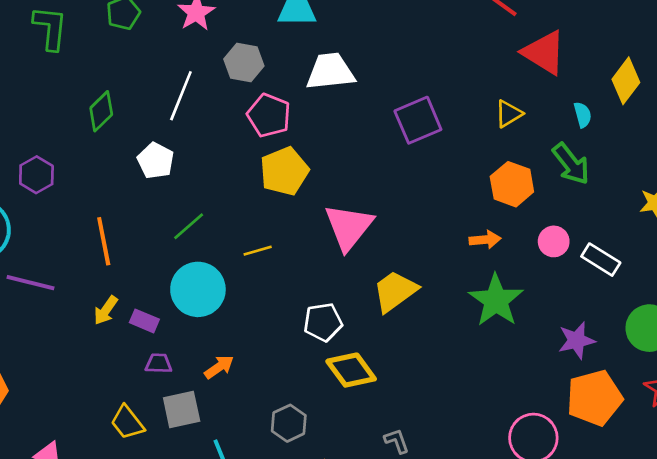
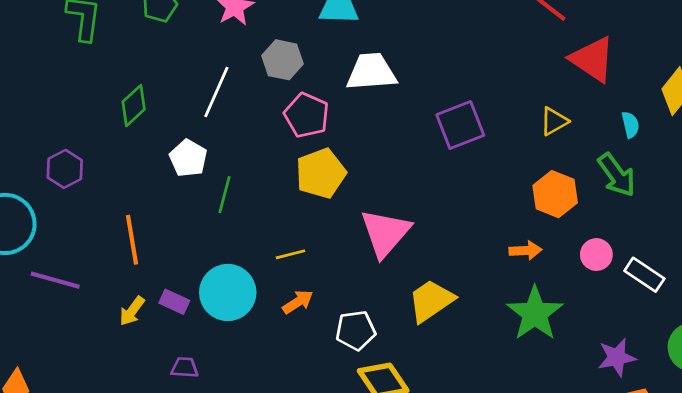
green line: (189, 226) -> (224, 195), moved, turned -36
purple rectangle: (144, 321) -> (174, 302), moved
orange arrow: (219, 367) -> (298, 302), moved

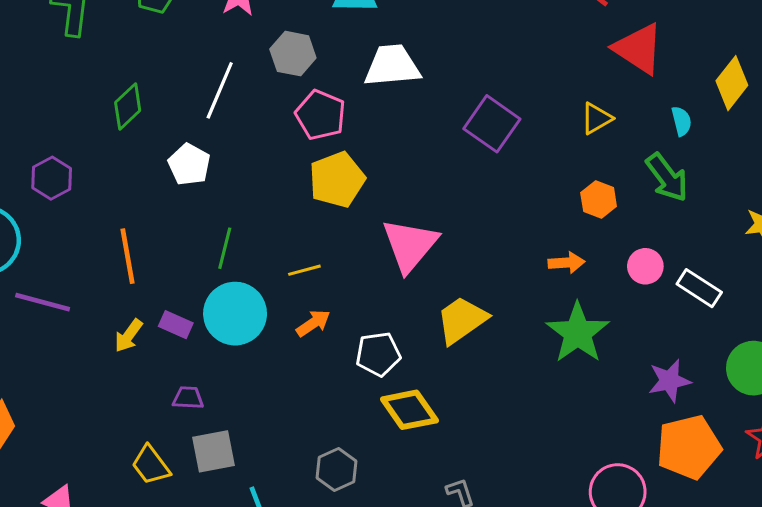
purple square: (460, 125) -> (492, 124), turned -33
orange hexagon: (555, 194) -> (599, 199), size x0.7
green line: (224, 195) -> (225, 248), moved

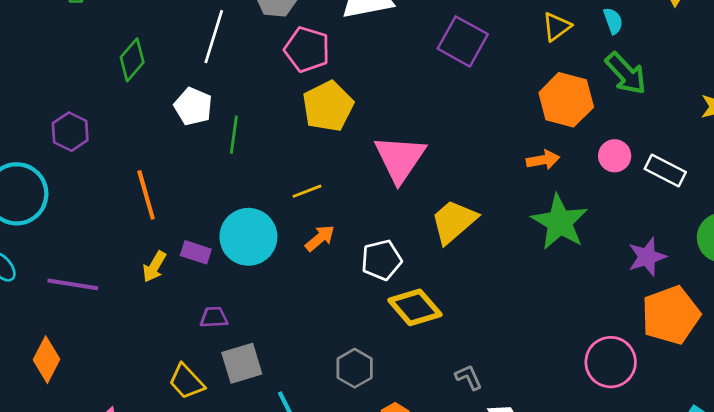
cyan semicircle: (682, 121) -> (613, 21), moved
orange hexagon: (599, 199) -> (566, 100), size x1.6
green line: (225, 248) -> (234, 135), moved
purple line: (43, 302) -> (73, 284), moved

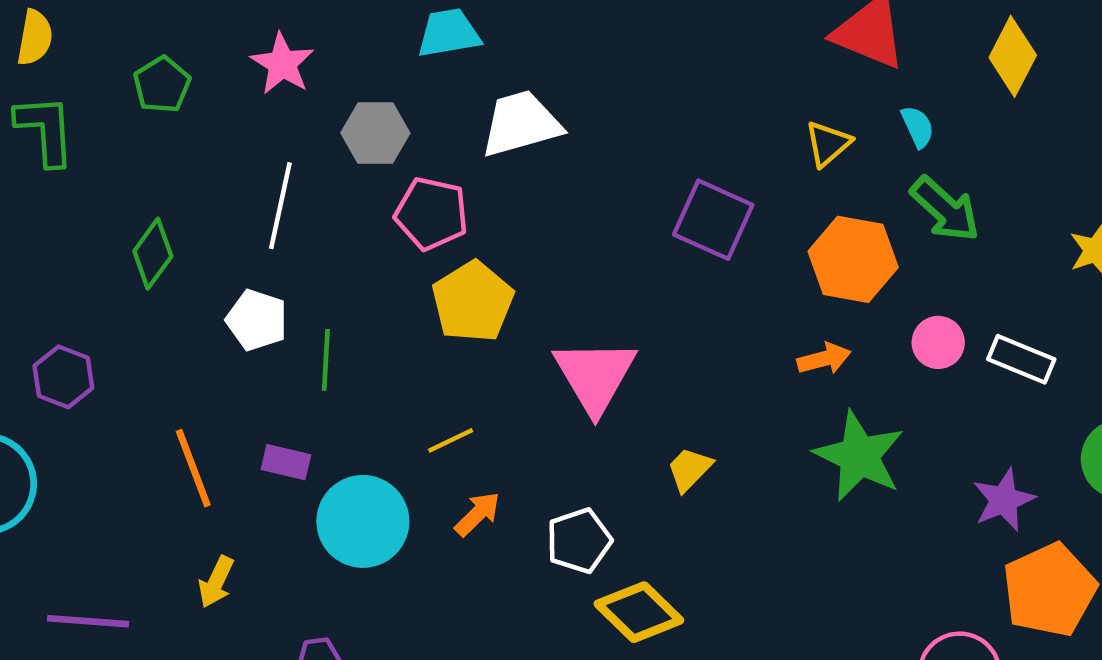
purple square: (463, 41) -> (713, 220), moved
yellow trapezoid: (454, 221) -> (689, 469), size x0.6
purple rectangle: (196, 252) -> (286, 462), moved

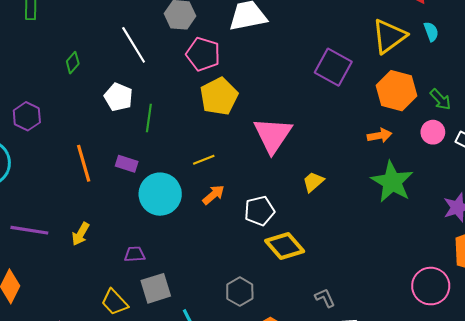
yellow triangle: (828, 144) -> (389, 36), size x1.6
white line: (280, 206) -> (134, 45), turned -48
green arrow: (945, 209) -> (441, 99), moved, size x0.7
green diamond: (153, 254) -> (73, 63), size x0.7
yellow arrow: (216, 582) -> (81, 234), moved

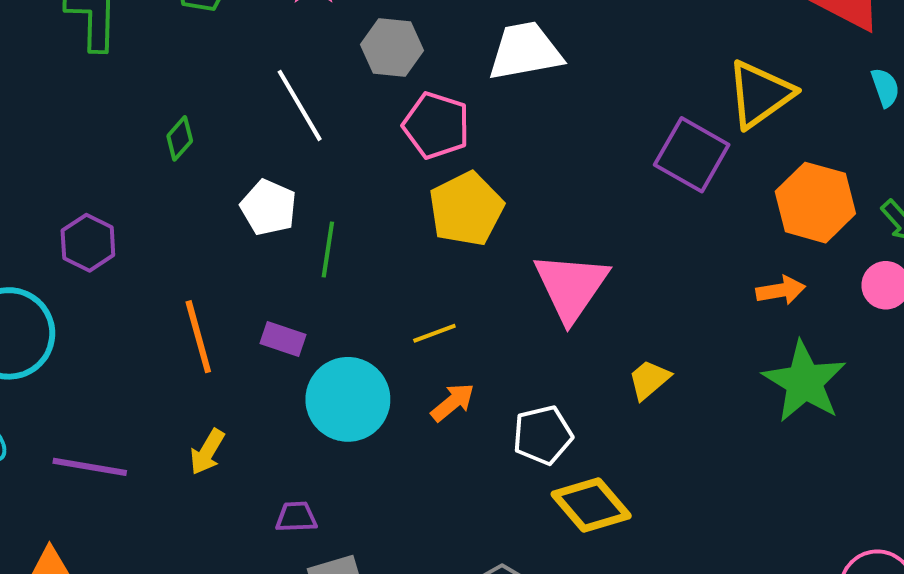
yellow triangle: (389, 36) -> (760, 94), moved
yellow arrow: (81, 234) -> (207, 452), moved

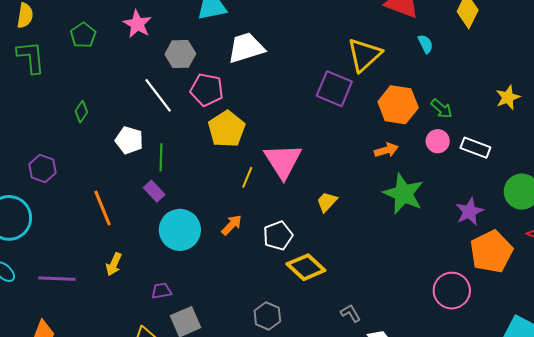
white line: (300, 105) -> (158, 95), moved
yellow line: (434, 333) -> (247, 177), moved, turned -40
purple rectangle: (283, 339) -> (154, 191), moved, turned 35

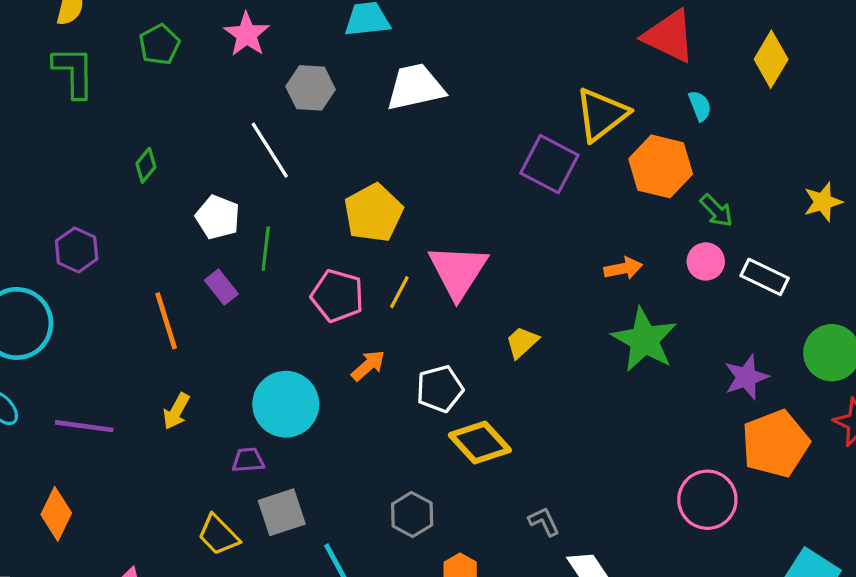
pink pentagon: (207, 90) -> (337, 296), moved
orange hexagon: (398, 105) -> (661, 166), moved
purple rectangle: (154, 191) -> (221, 287), moved
cyan circle: (180, 230) -> (286, 404), moved

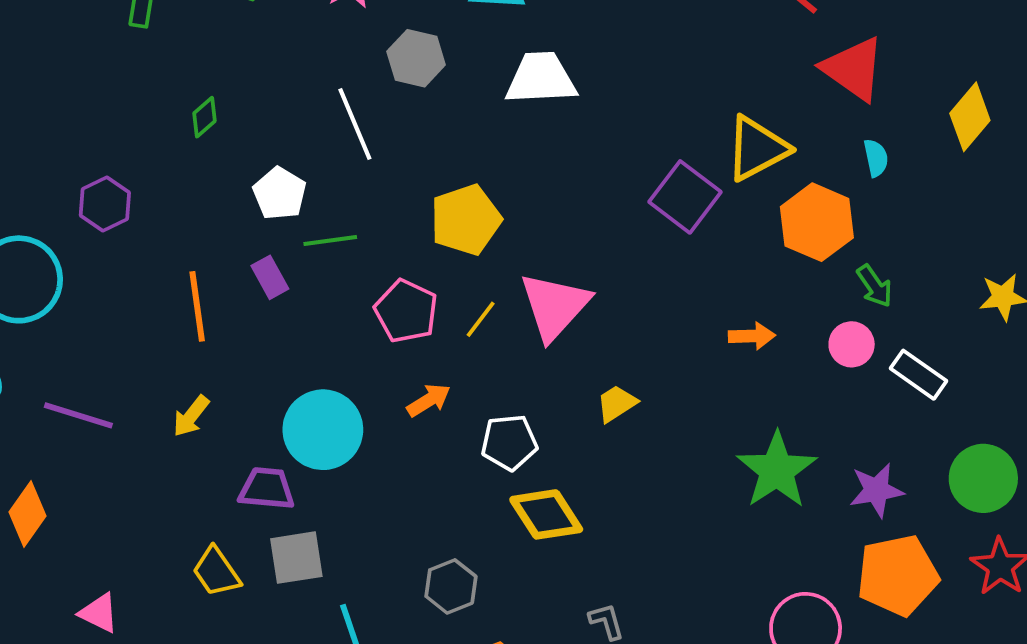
green line: (266, 249) -> (330, 240), turned 66
green star: (644, 340) -> (777, 470), moved
purple trapezoid: (248, 460) -> (267, 489), size x1.4

